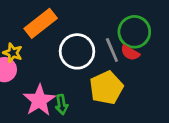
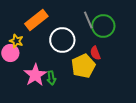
gray line: (112, 50) -> (88, 20), moved
red semicircle: (130, 53) -> (95, 53), moved, turned 40

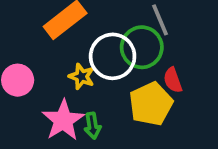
green circle: (103, 26) -> (142, 47), moved
yellow star: (16, 41) -> (82, 76), moved

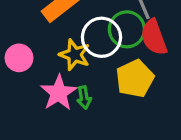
yellow star: (82, 76) -> (75, 55), size x1.4
red semicircle: (173, 80) -> (154, 37), moved, size x1.6

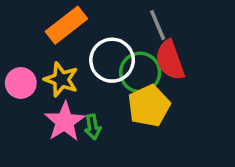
green circle: (127, 29) -> (140, 72), moved
yellow star: (75, 55) -> (61, 79), moved

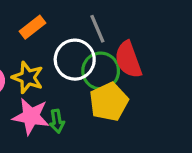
orange rectangle: (66, 25) -> (33, 27), size x0.7
gray line: (158, 25) -> (97, 29), moved
pink star: (65, 122) -> (31, 116), turned -30

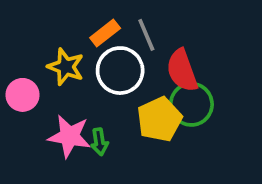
orange rectangle: (33, 27) -> (105, 33), moved
green circle: (101, 71) -> (191, 104), moved
yellow star: (28, 77) -> (66, 67), moved

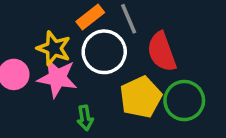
green circle: (191, 104) -> (184, 101), moved
pink star: (69, 136) -> (57, 78), moved

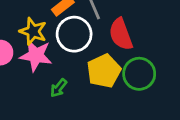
green arrow: (85, 118) -> (59, 88), turned 48

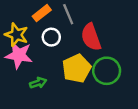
white circle: (74, 34) -> (51, 37), size x0.6
green arrow: (59, 88) -> (38, 83), turned -147

